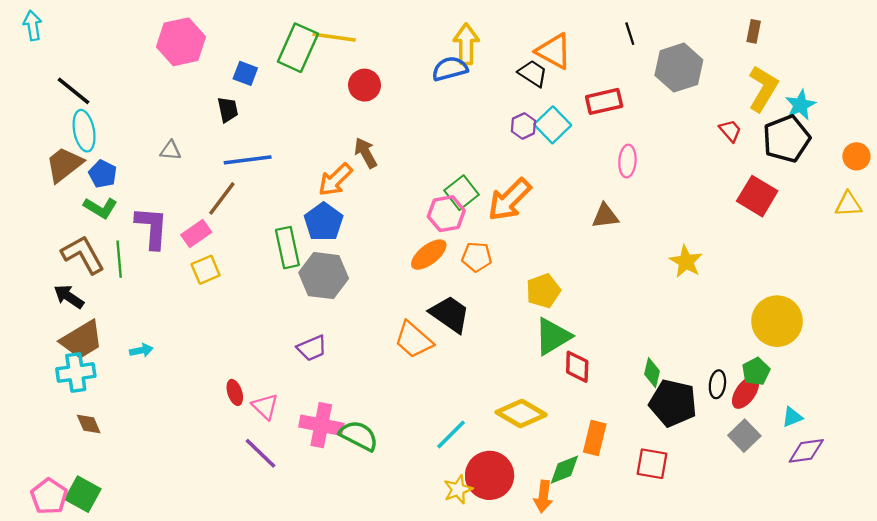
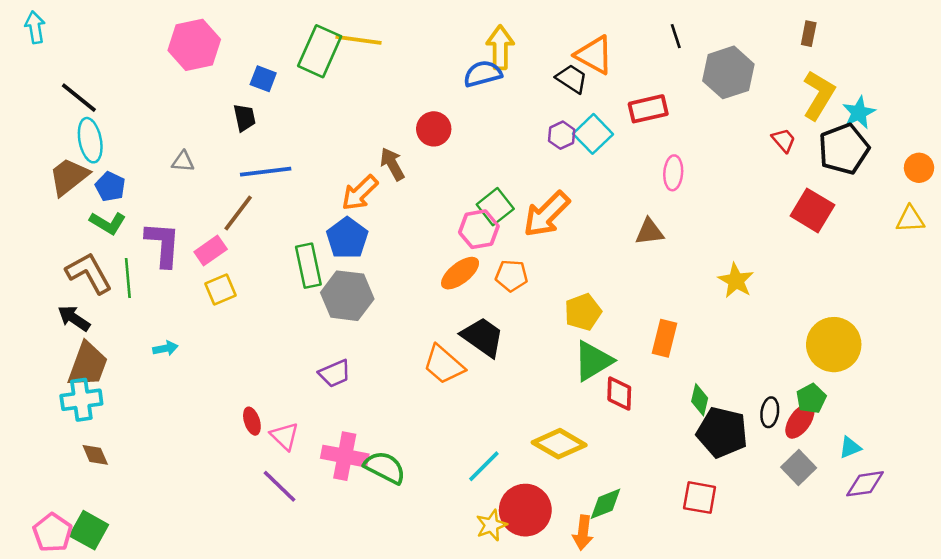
red circle: (365, 85) -> (434, 129), moved
brown trapezoid: (82, 340) -> (88, 365), turned -39
cyan arrow: (141, 350) -> (165, 348), moved
orange rectangle: (595, 438) -> (664, 338), moved

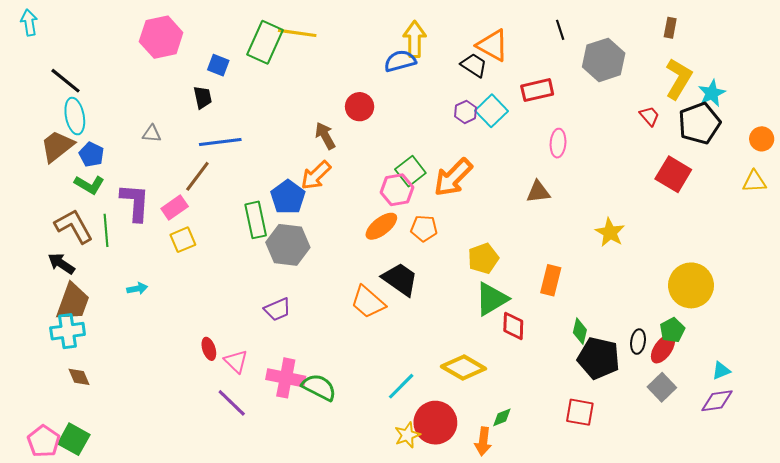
orange arrow: (360, 193) -> (316, 175), moved
cyan triangle: (850, 447) -> (721, 371), moved
green diamond: (606, 504) -> (502, 417), size x0.7

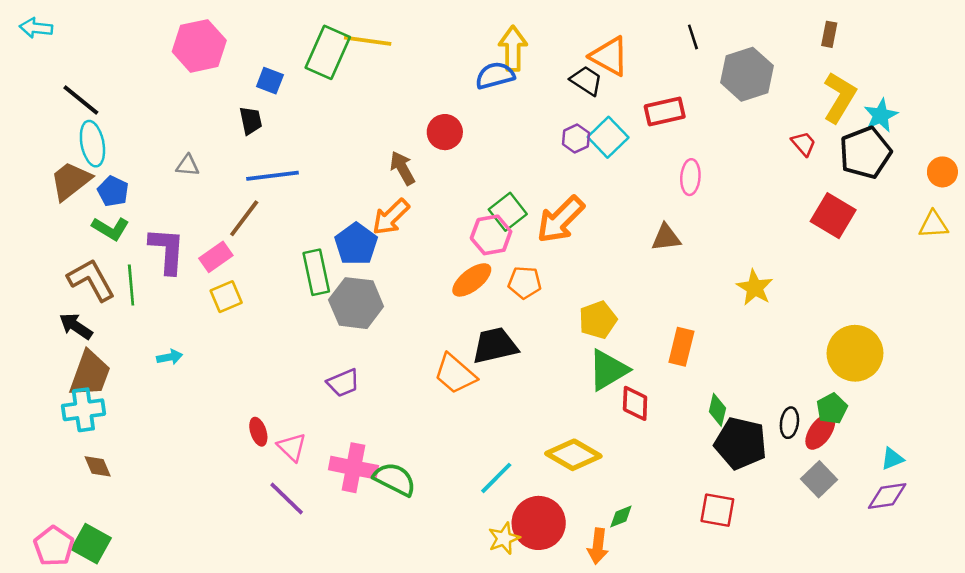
cyan arrow: (29, 23) -> (36, 28), turned -75
black trapezoid: (400, 279) -> (495, 346), turned -48

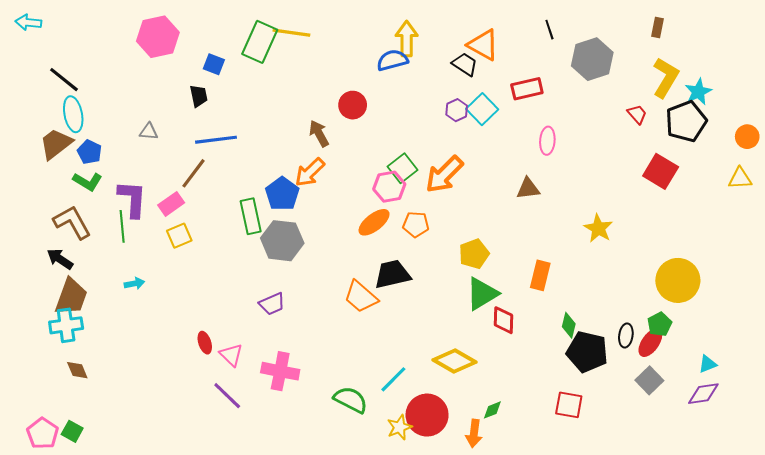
green line: (131, 285) -> (122, 226), moved
green semicircle: (395, 479) -> (351, 400), moved
green square: (91, 544) -> (72, 431), size x0.7

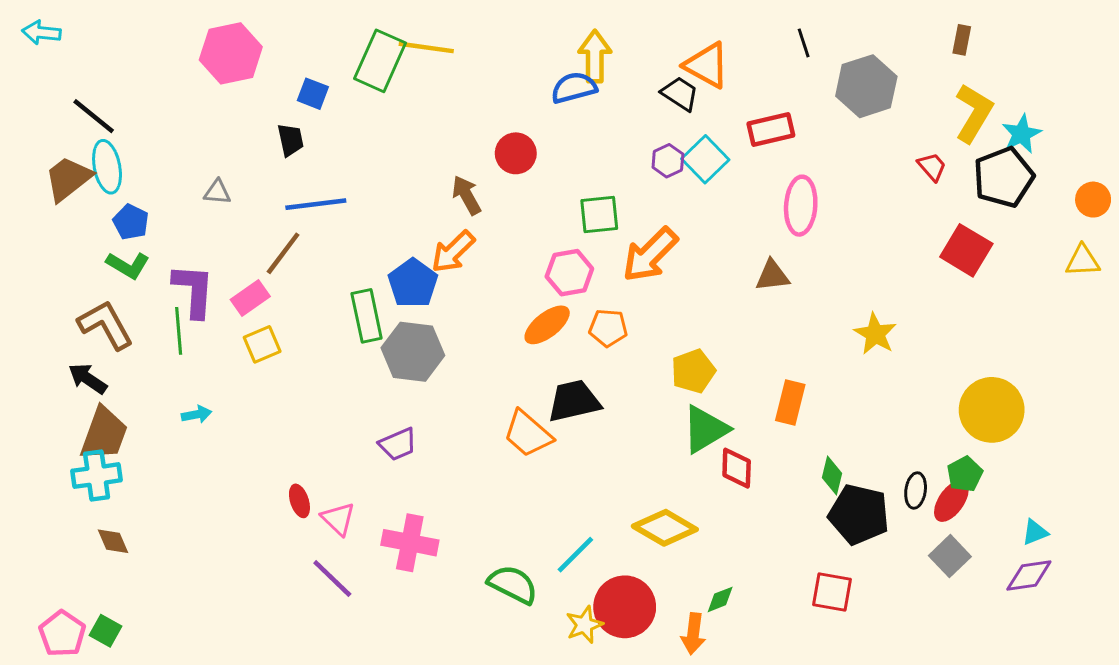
pink ellipse: (547, 141) -> (801, 206), size x1.4
brown trapezoid: (56, 144) -> (68, 179), moved
green square: (403, 168) -> (599, 214), moved, turned 32

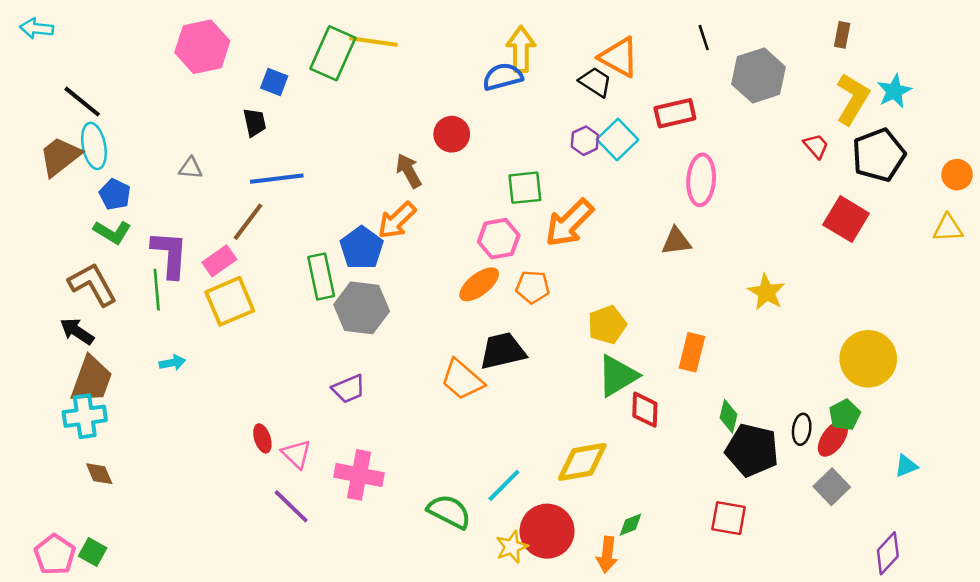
cyan star: (1021, 134) -> (894, 91), moved
yellow square: (262, 344) -> (230, 301), size x1.5
yellow diamond: (665, 528) -> (582, 462), turned -40
purple diamond: (1029, 576) -> (888, 553), moved, turned -39

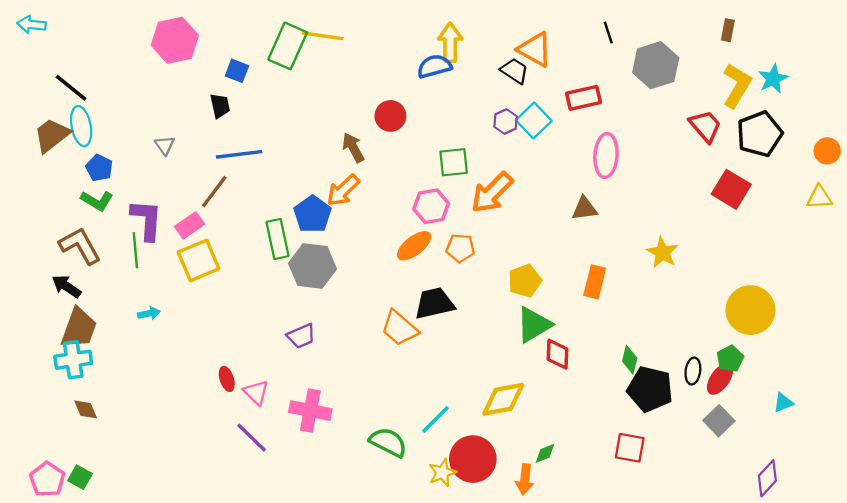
red trapezoid: (816, 146) -> (705, 126), size x1.5
gray triangle: (191, 168) -> (165, 145), turned 50
orange rectangle: (692, 352) -> (595, 282), moved

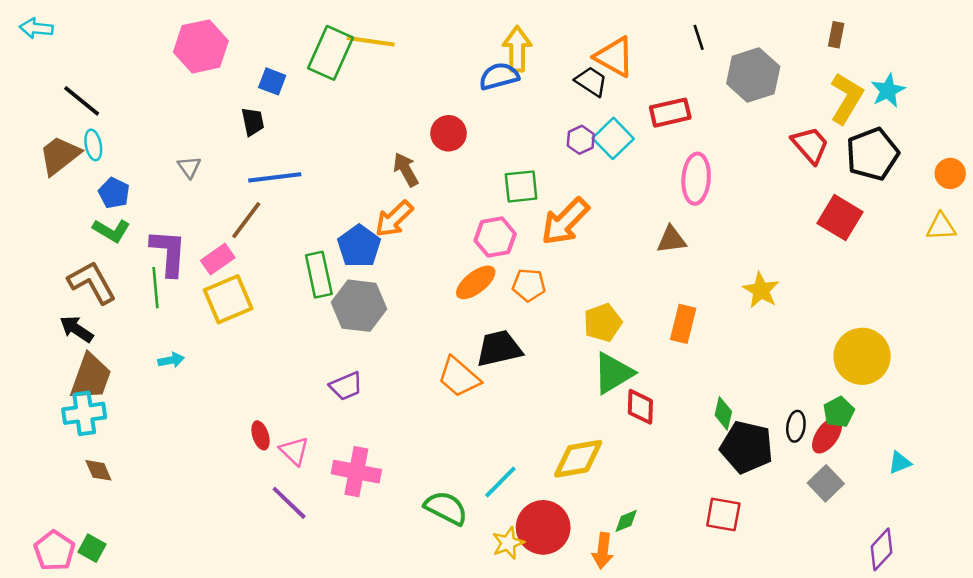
cyan ellipse: (81, 126) -> (93, 145), size x0.7

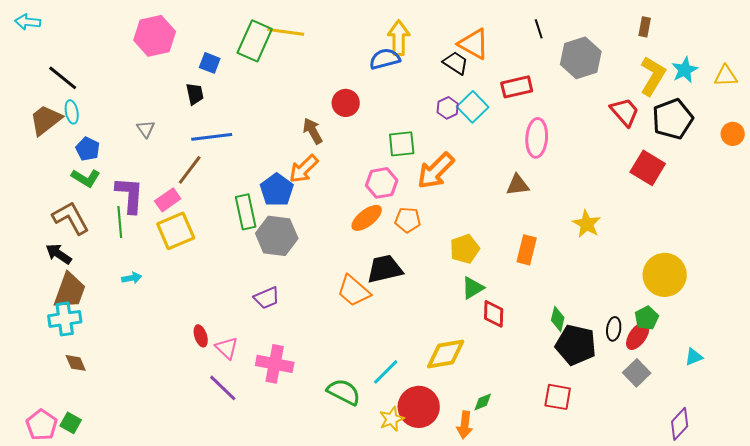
yellow triangle: (941, 227) -> (726, 76), moved
green triangle: (613, 373) -> (473, 288), size x0.7

